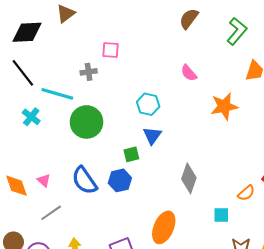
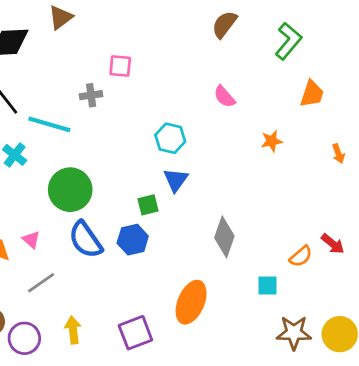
orange star: (224, 106) -> (272, 141), size x0.6
green circle: (87, 122) -> (70, 190), moved

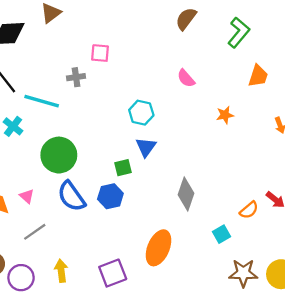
cyan square: (267, 286) -> (222, 234), turned -30

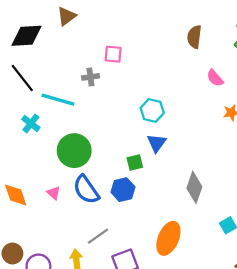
brown semicircle: (186, 19) -> (194, 37), moved, turned -30
pink semicircle: (186, 78) -> (215, 78), moved
pink triangle: (27, 196) -> (54, 193), moved
gray line: (35, 232) -> (98, 236), moved

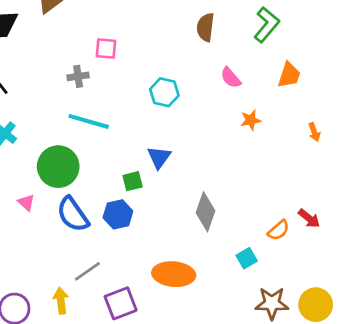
cyan line: (58, 100) -> (89, 121), moved
cyan hexagon: (152, 110) -> (164, 92), moved
pink triangle: (54, 193) -> (26, 202), moved
orange ellipse: (168, 238) -> (174, 274), turned 72

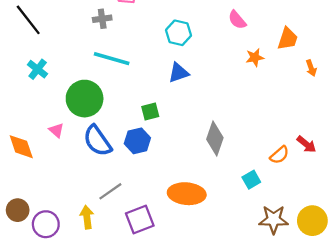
orange trapezoid: (289, 75) -> (288, 39), moved
blue triangle: (159, 157) -> (178, 73), moved, turned 35

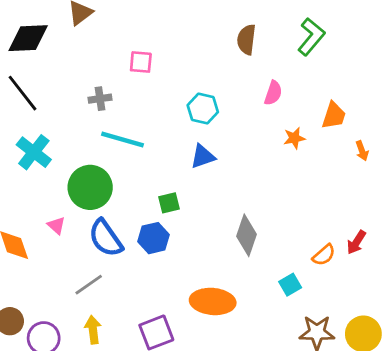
gray cross: (102, 19) -> (100, 99), moved
pink semicircle: (237, 20) -> (273, 93), turned -120
cyan cross: (38, 69) -> (34, 152), size x1.4
red arrow: (306, 144) -> (356, 242), turned 84
gray line: (110, 191) -> (89, 285), moved

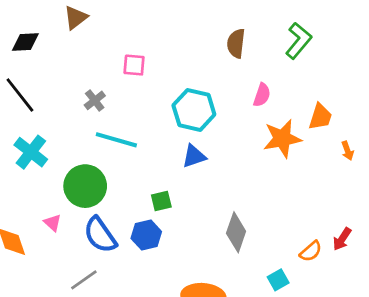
black diamond: (28, 38) -> (25, 42), size x0.7
gray cross: (100, 99) -> (95, 100), turned -30
cyan hexagon: (203, 109) -> (194, 110), size x1.4
orange star: (294, 138) -> (282, 138), size x1.8

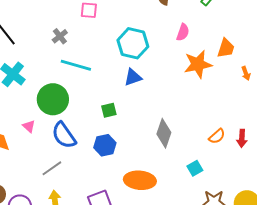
blue hexagon: (146, 235) -> (105, 145), moved
red arrow: (342, 239) -> (242, 138), turned -30
orange semicircle: (311, 251) -> (217, 136), moved

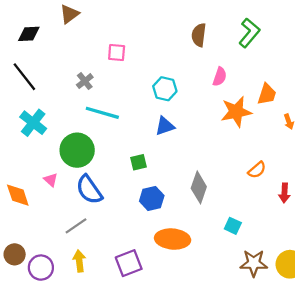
cyan hexagon: (133, 43) -> (165, 89), size x0.7
orange semicircle: (217, 136) -> (257, 170), moved
blue hexagon: (105, 145) -> (152, 198), moved
cyan square: (195, 168) -> (233, 226), turned -35

